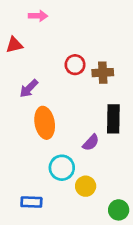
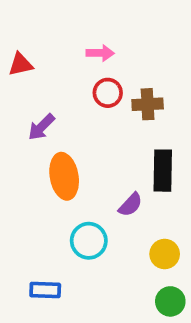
pink arrow: (38, 16) -> (100, 53), moved
yellow circle: (86, 186) -> (165, 254), moved

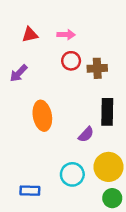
red triangle: (21, 64) -> (30, 35), moved
purple arrow: (41, 127) -> (19, 73), moved
cyan circle: (89, 241) -> (72, 174), moved
yellow circle: (165, 254) -> (109, 167), size x1.5

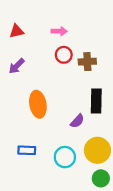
red triangle: (30, 35) -> (17, 31), moved
blue rectangle: (30, 191) -> (27, 150), moved

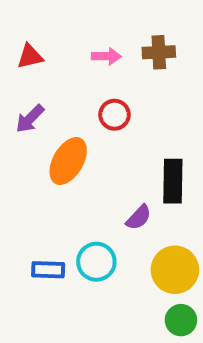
red circle: (64, 55) -> (114, 115), moved
brown cross: (87, 62) -> (159, 52), moved
orange ellipse: (38, 104) -> (68, 161), moved, turned 40
cyan circle: (65, 157) -> (96, 262), moved

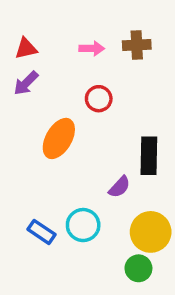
purple arrow: (30, 119) -> (26, 83), moved
blue rectangle: (48, 270) -> (42, 232), turned 32
green circle: (181, 320) -> (138, 268), moved

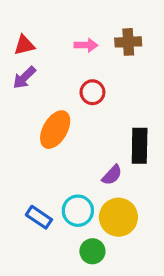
yellow circle: (151, 232) -> (118, 217), moved
green circle: (138, 268) -> (92, 251), moved

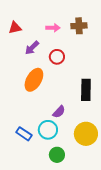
purple arrow: (24, 78) -> (32, 48), moved
purple semicircle: (112, 175) -> (59, 112), moved
yellow circle: (118, 217) -> (86, 134), moved

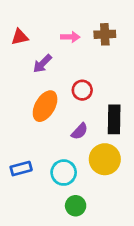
red circle: (57, 57) -> (82, 90), moved
purple semicircle: (59, 112) -> (80, 131), moved
blue rectangle: (24, 134) -> (21, 169), moved, turned -49
yellow circle: (86, 134) -> (105, 159), moved

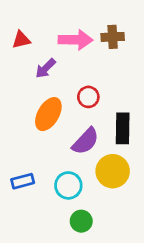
pink arrow: (70, 37) -> (75, 40), size x1.6
purple semicircle: (80, 131) -> (85, 141), size x1.5

